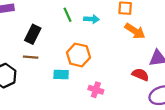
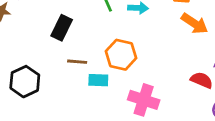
brown line: (31, 57) -> (77, 62), moved
pink cross: (96, 90) -> (144, 100), size x1.5

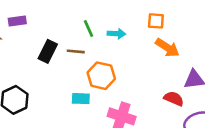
brown line: (77, 62) -> (76, 51), moved

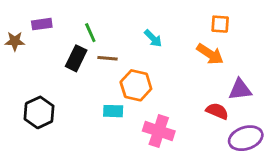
orange square: (156, 21) -> (220, 24), moved
green line: (88, 29) -> (90, 33), moved
cyan arrow: (116, 34) -> (153, 38), turned 42

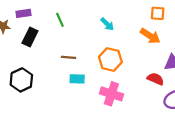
black rectangle: (76, 58) -> (30, 37), moved
brown line: (107, 58) -> (69, 57), moved
orange hexagon: (136, 85) -> (110, 60), moved

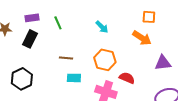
purple rectangle: (23, 13) -> (32, 18), moved
red semicircle: (155, 79) -> (127, 78), moved

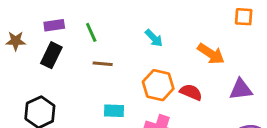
orange square: (149, 17) -> (244, 17), moved
brown line: (66, 58) -> (103, 64), moved
red semicircle: (127, 78) -> (191, 92), moved

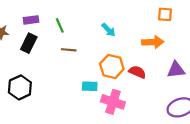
orange square: (244, 17) -> (165, 14), moved
orange arrow: (211, 54) -> (153, 42), turned -35
cyan rectangle: (114, 111) -> (90, 86), moved

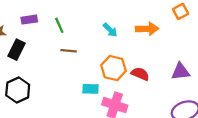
orange square: (165, 14) -> (181, 11), moved, turned -32
orange arrow: (153, 42) -> (147, 29), moved
black rectangle: (29, 43) -> (17, 50), moved

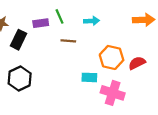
purple rectangle: (29, 20) -> (41, 23), moved
cyan arrow: (110, 30) -> (92, 21), moved, turned -48
red semicircle: (140, 74) -> (137, 63), turned -49

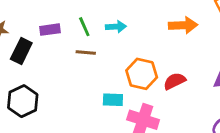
green line: (59, 16) -> (84, 27), moved

